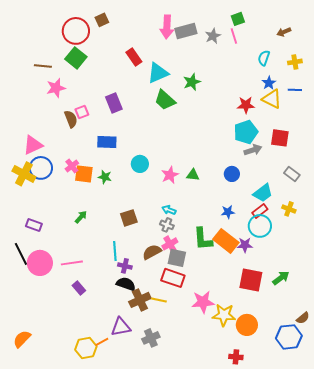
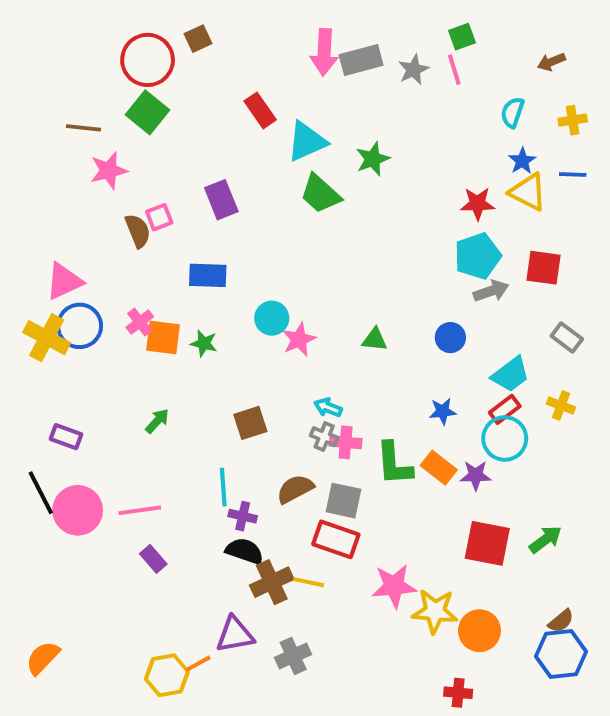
pink star: (170, 175) -> (299, 339), moved
orange rectangle: (226, 241) -> (439, 468), size x0.7
pink cross: (170, 244) -> (346, 442), moved, turned 35
brown semicircle: (303, 318) -> (561, 621), moved

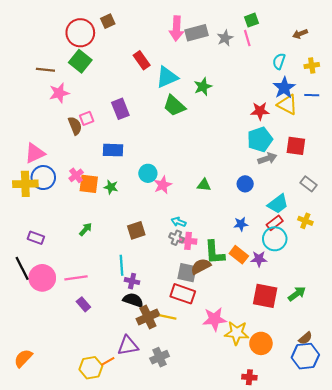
blue star: (522, 161) -> (284, 88), size x1.5
yellow cross: (47, 338) -> (25, 184), turned -30
brown semicircle: (295, 489) -> (201, 266), moved

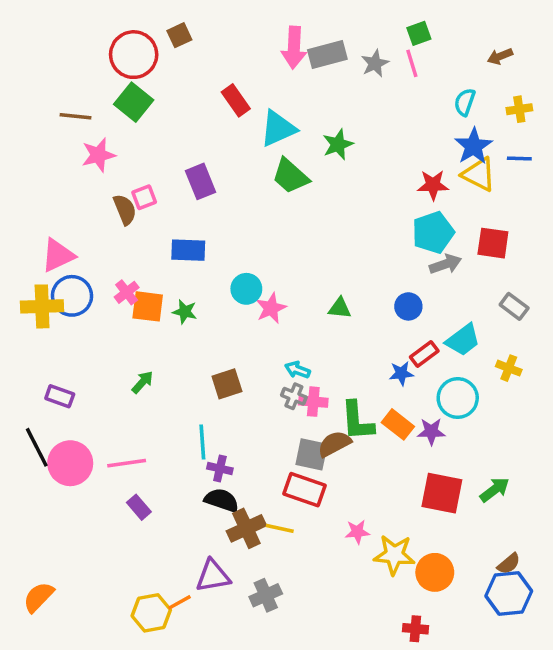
red rectangle: (275, 223) -> (424, 354), moved
pink star: (214, 319) -> (357, 532), size x0.6

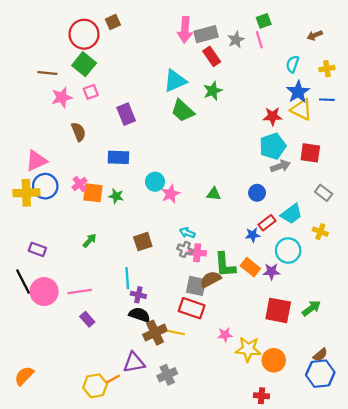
red rectangle: (236, 100) -> (212, 56), moved
pink square: (144, 197) -> (91, 92), moved

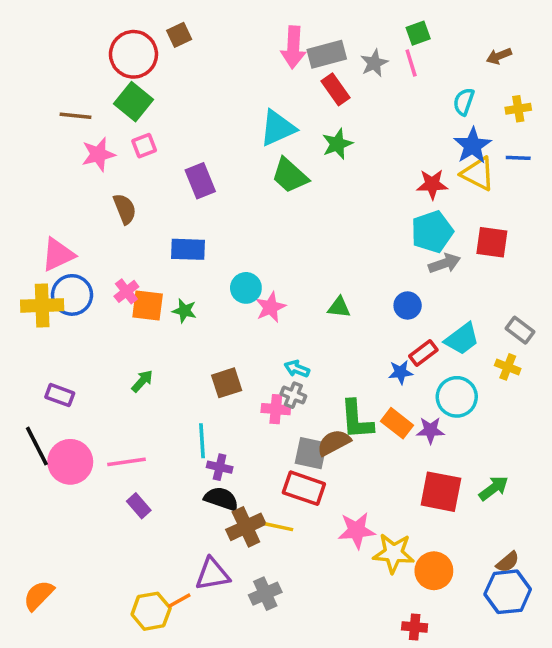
gray rectangle: (324, 193) -> (520, 330), moved
pink cross: (197, 253) -> (276, 409), moved
pink star: (225, 335) -> (357, 530), size x1.5

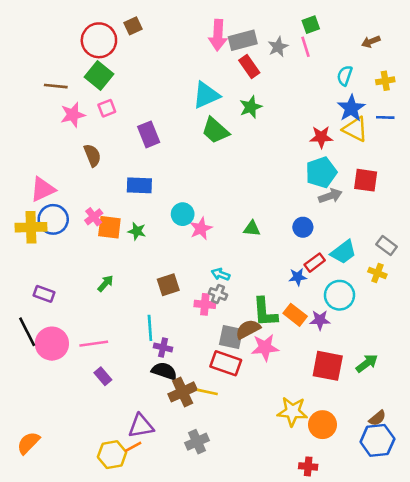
pink star: (357, 530) -> (265, 347), moved
purple triangle: (213, 574) -> (141, 426), moved

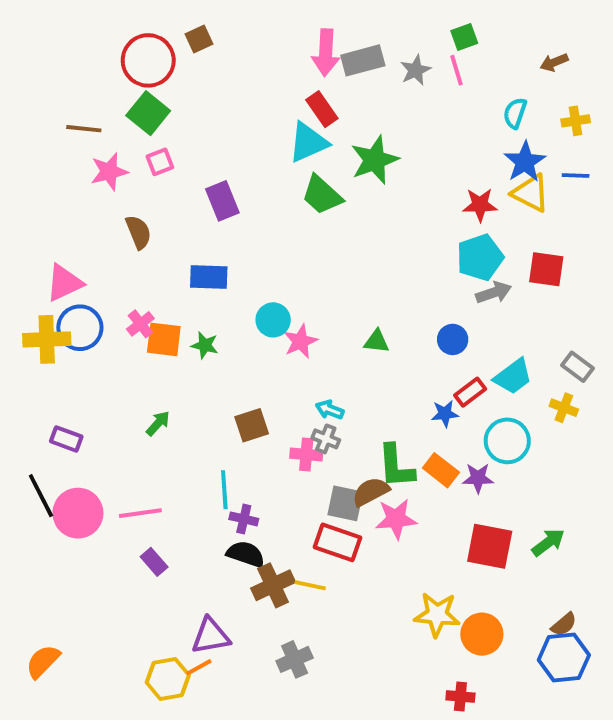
red rectangle: (249, 66) -> (322, 109), moved
green star: (251, 107) -> (375, 160), size x1.4

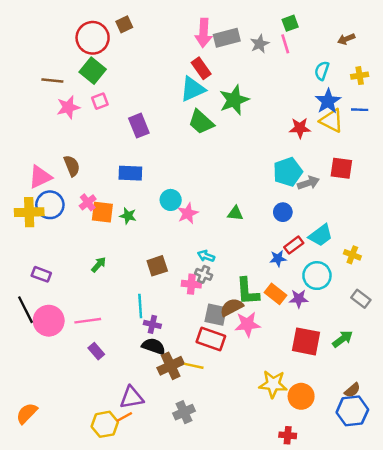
brown semicircle: (138, 232) -> (72, 166), moved
cyan pentagon: (480, 257) -> (288, 172), moved
gray rectangle: (577, 367) -> (361, 299), moved

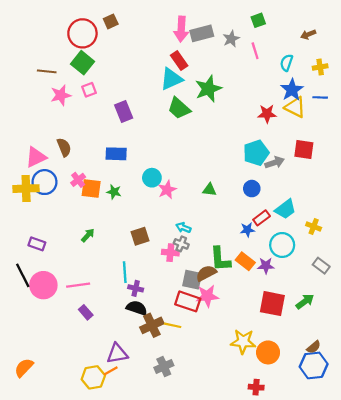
pink line: (285, 44) -> (255, 51), moved
pink star: (247, 324) -> (207, 296), moved

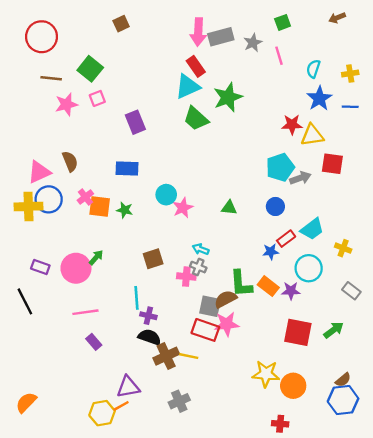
red circle: (82, 33) -> (42, 37), moved
brown arrow: (308, 34) -> (337, 18), moved
yellow triangle: (295, 107) -> (312, 135), moved, turned -35
pink circle: (43, 285) -> (76, 268), moved

